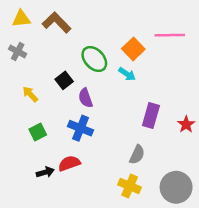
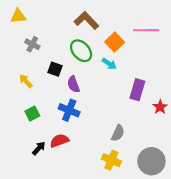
brown L-shape: (57, 23) -> (86, 20), moved
gray cross: (18, 51) -> (32, 44), moved
black square: (64, 80) -> (55, 69), turned -32
purple rectangle: (151, 116) -> (137, 90), moved
black arrow: (45, 172) -> (39, 148), turned -32

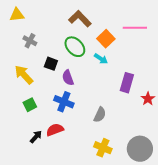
yellow arrow: (26, 81) -> (24, 75), size x1.5
gray semicircle: (118, 133) -> (100, 115), moved

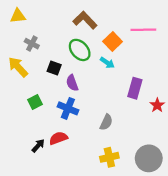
yellow arrow: (24, 75) -> (18, 67), moved
green square: (30, 105) -> (35, 102), moved
yellow cross: (103, 148) -> (109, 157), turned -36

